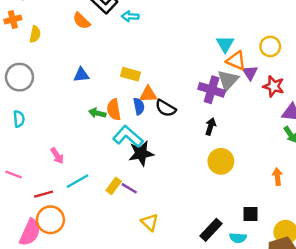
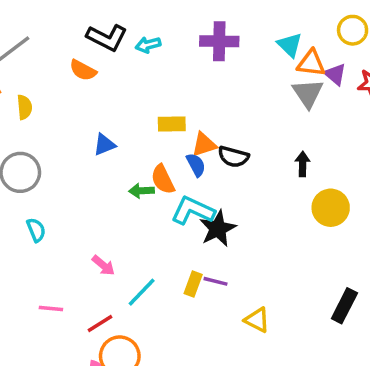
purple cross: (212, 90) -> (219, 41), moved

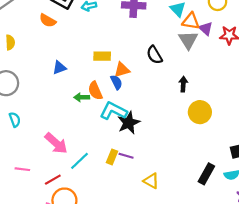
black semicircle: (233, 157) -> (154, 55), moved, turned 42
pink arrow: (103, 265) -> (56, 143), size x1.6

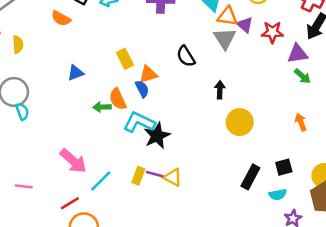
yellow rectangle: (102, 56) -> (125, 59), turned 63
cyan semicircle: (15, 120) -> (22, 111), moved
pink line: (22, 169) -> (24, 186), moved
black rectangle: (206, 174) -> (250, 177), moved
yellow triangle: (151, 181) -> (173, 177), moved

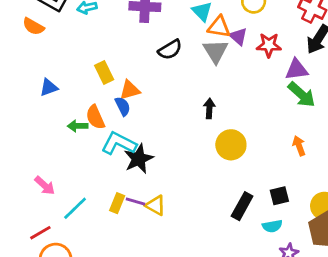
black semicircle: (186, 56) -> (170, 50), moved, turned -90
green arrow: (302, 76) -> (302, 95), size x1.5
pink arrow: (73, 161) -> (45, 186), size x0.7

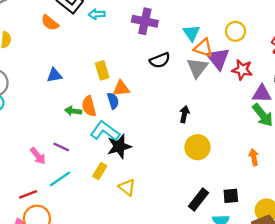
purple triangle: (238, 36) -> (218, 59), size x1.5
purple line: (135, 201) -> (61, 147), moved
yellow rectangle: (117, 203) -> (100, 171), moved

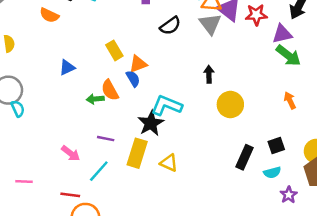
cyan L-shape: (105, 131) -> (167, 105), moved
purple line: (61, 147) -> (106, 139), moved
yellow rectangle: (100, 171) -> (137, 153), size x1.6
red line: (28, 194) -> (70, 195), turned 42

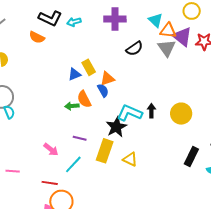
blue triangle: (67, 67) -> (74, 74), moved
black arrow: (209, 74) -> (151, 111), moved

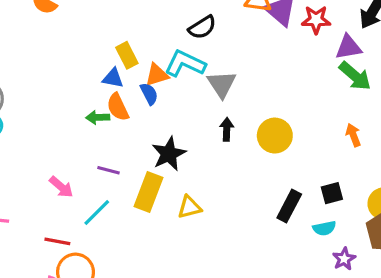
gray triangle: (167, 48) -> (222, 84), moved
blue triangle: (74, 74) -> (113, 78), moved, turned 32
cyan L-shape: (130, 113) -> (185, 64), moved
yellow triangle: (130, 159) -> (189, 207), turned -42

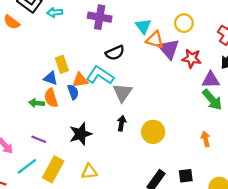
yellow rectangle: (148, 192) -> (53, 169), moved

